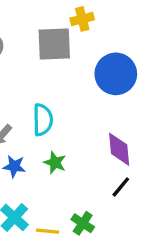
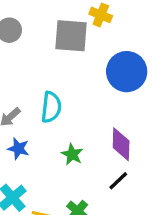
yellow cross: (82, 19) -> (101, 15), turned 30
green star: (55, 163) -> (72, 154), moved

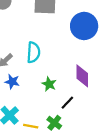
black line: (118, 181) -> (67, 103), moved

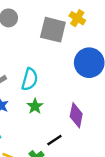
green star: (49, 84) -> (35, 106), moved

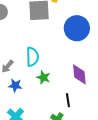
black line: (54, 140) -> (68, 100), turned -48

